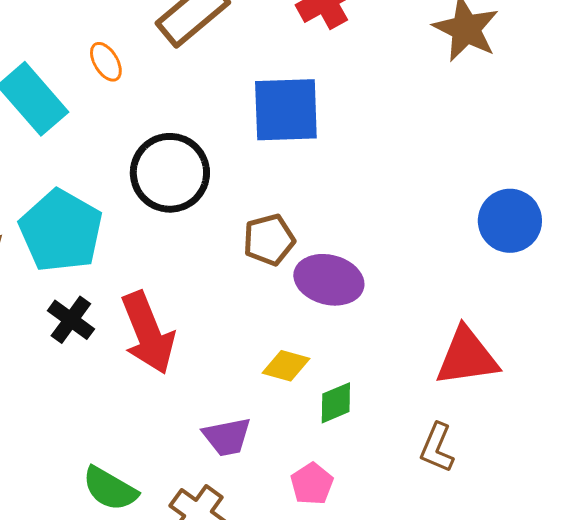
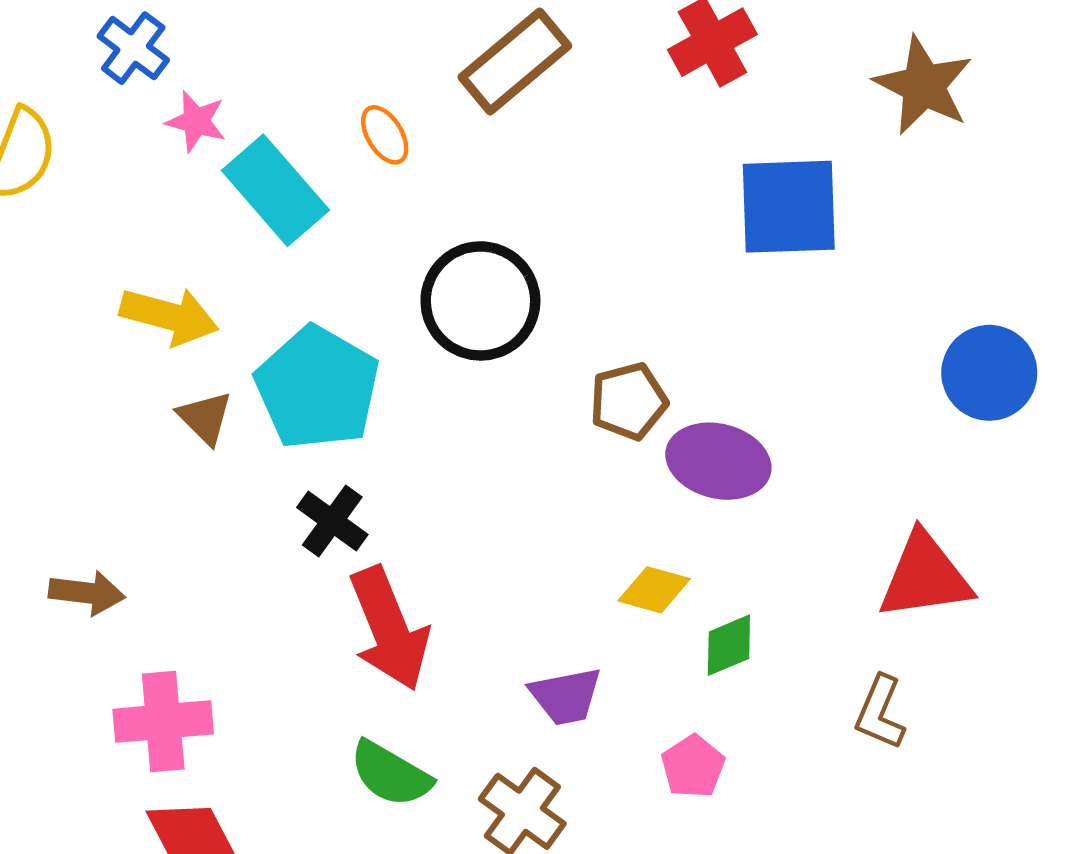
blue square: (286, 110) -> (789, 207), moved
red arrow: (148, 333) -> (389, 629), moved

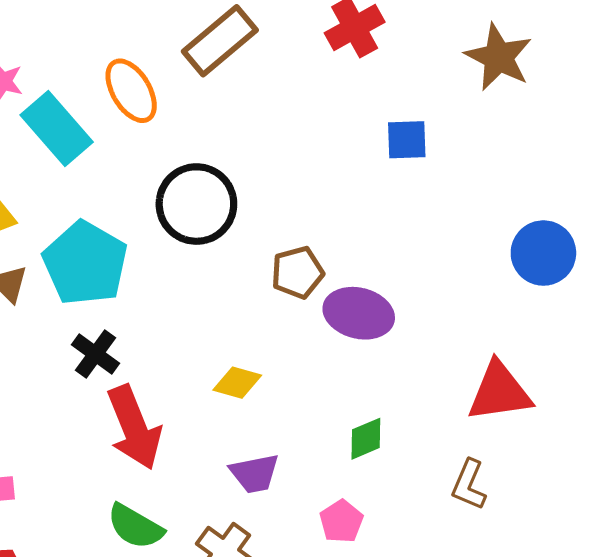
orange ellipse: (385, 135) -> (131, 91), size x1.6
blue square: (789, 207) -> (407, 140), size x0.6
yellow diamond: (654, 590) -> (237, 383), moved

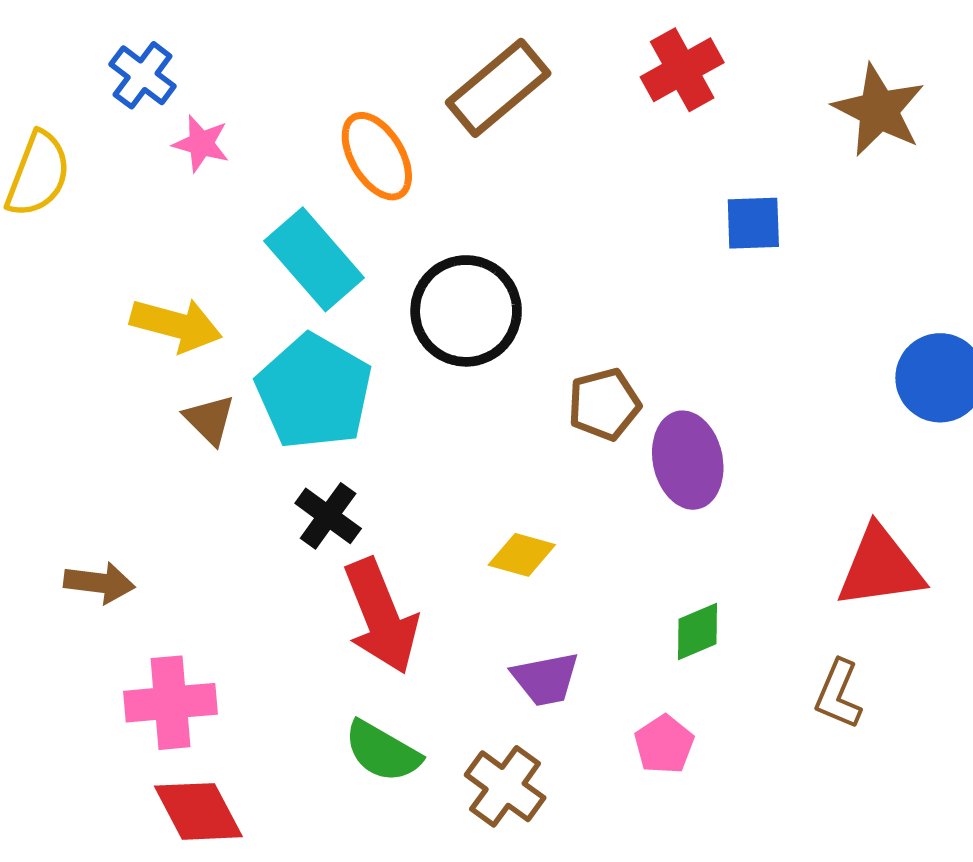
cyan rectangle: (57, 129) -> (314, 259), moved
purple ellipse: (359, 313) -> (688, 460), turned 64

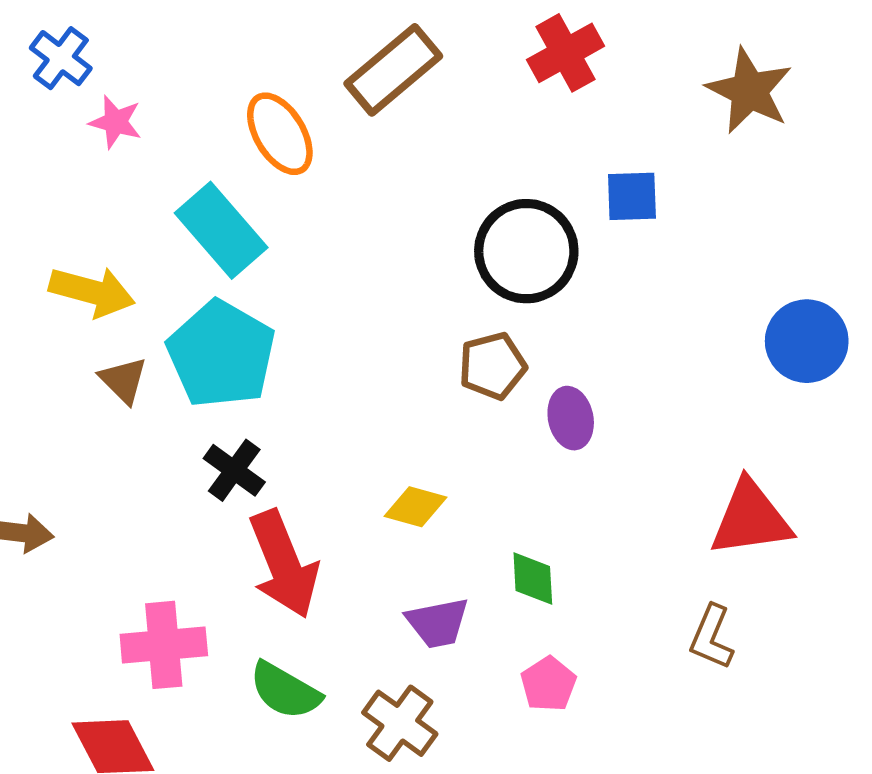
black circle: (466, 311) -> (526, 251), moved
purple ellipse: (688, 460) -> (571, 418), size x0.7
green diamond: (697, 632) -> (533, 578), moved, turned -70
pink cross: (170, 703) -> (164, 645), moved

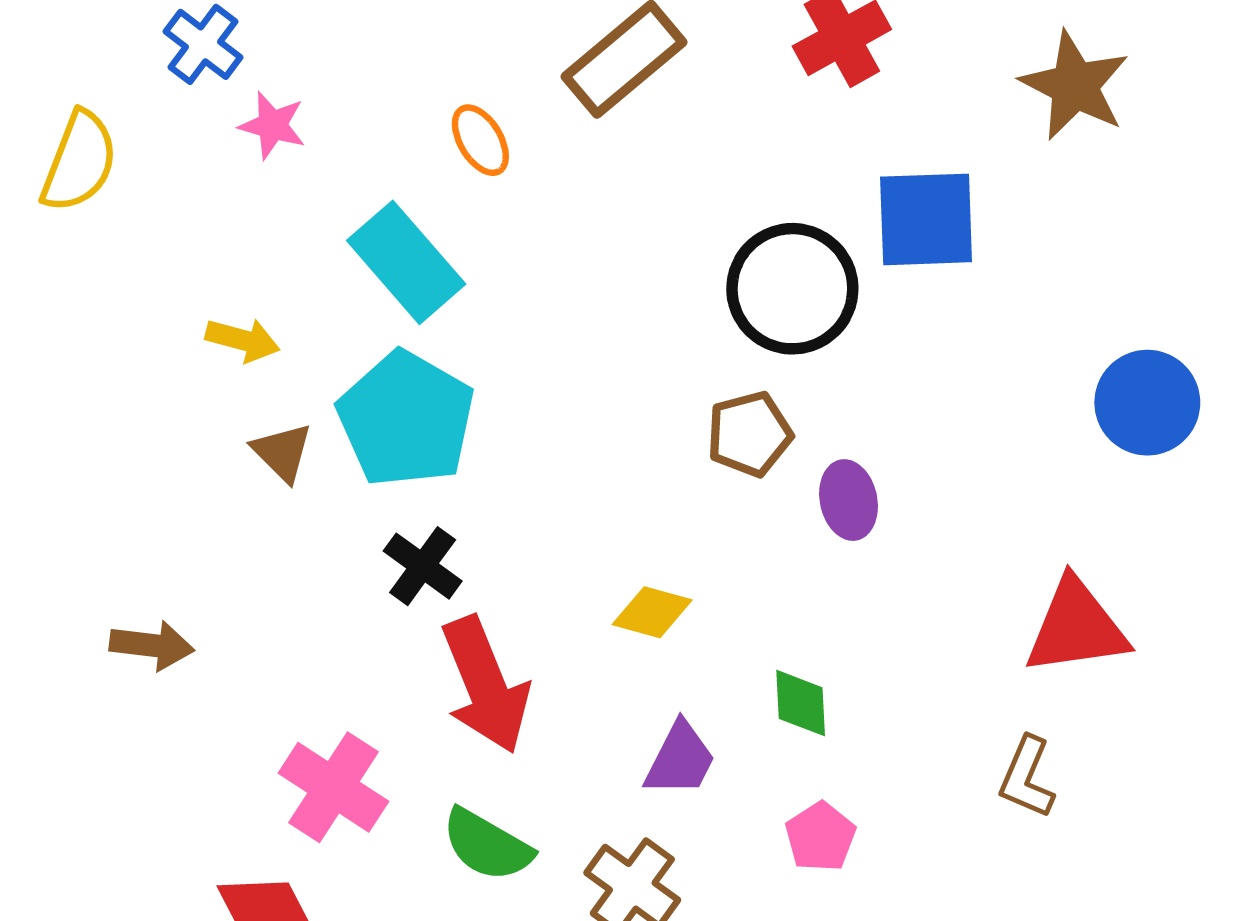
orange ellipse: (280, 134) -> (480, 140), size x0.7
blue square: (632, 196) -> (926, 219), size x1.5
yellow arrow: (92, 292) -> (243, 340), size x0.7
purple trapezoid: (438, 623) -> (680, 759), turned -52
pink cross: (164, 645) -> (333, 787), turned 38

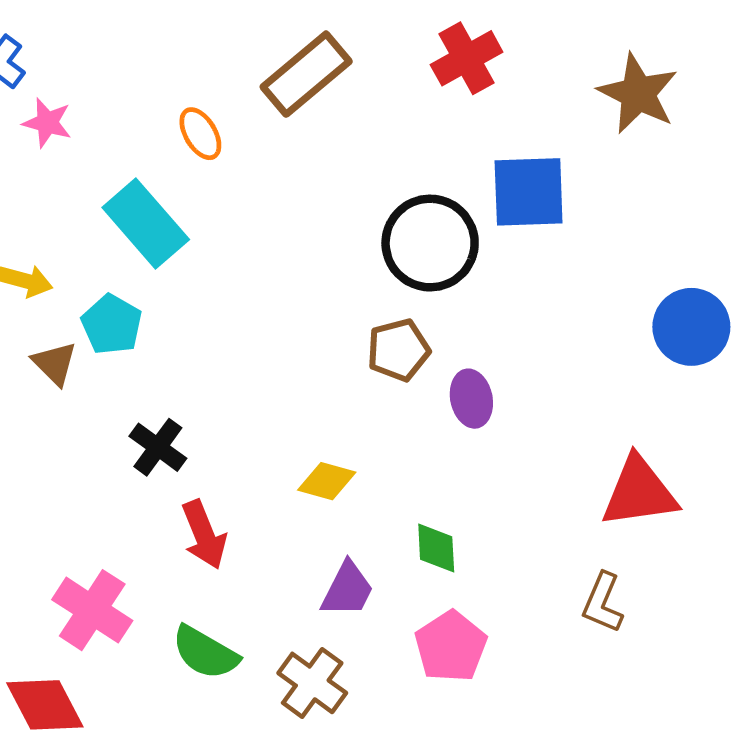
cyan pentagon: (406, 419) -> (112, 324), moved, size x0.6
red arrow: (485, 685) -> (204, 535), size x0.7
pink pentagon: (820, 837) -> (451, 646), size x1.4

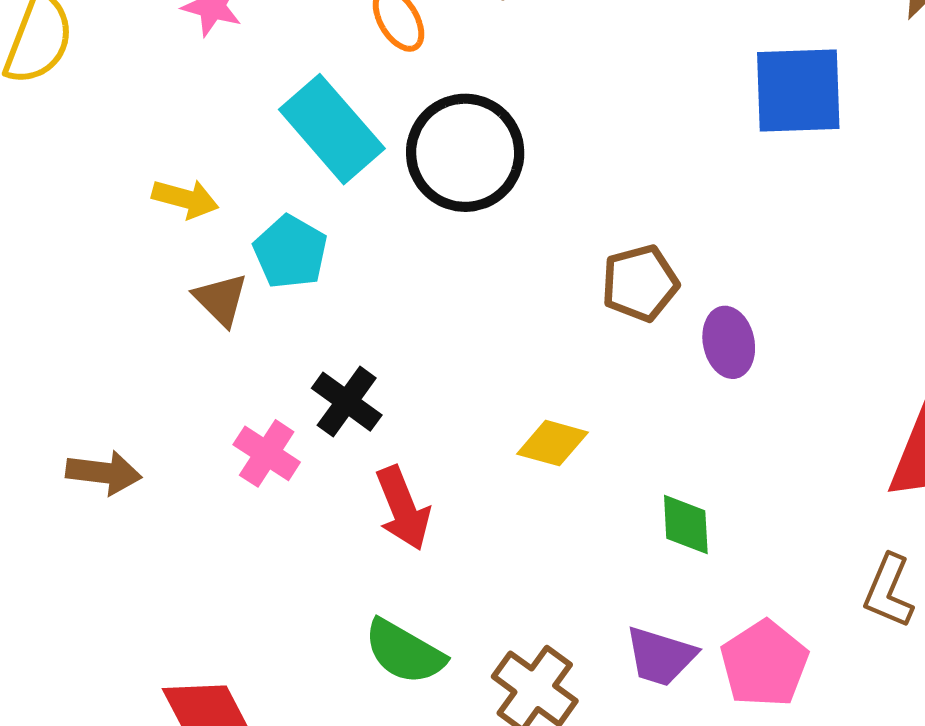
black circle: (430, 243) -> (465, 153), moved
purple trapezoid: (347, 589) -> (661, 656), moved, turned 80
pink cross: (92, 610) -> (267, 453), moved, size x0.7
pink pentagon: (451, 646) -> (764, 664), moved

